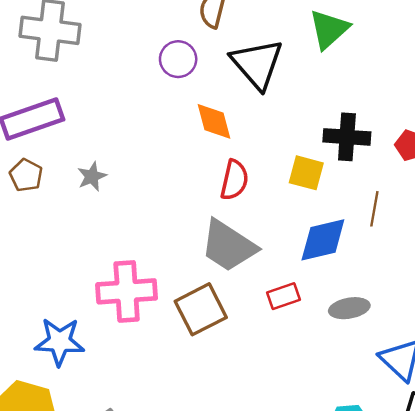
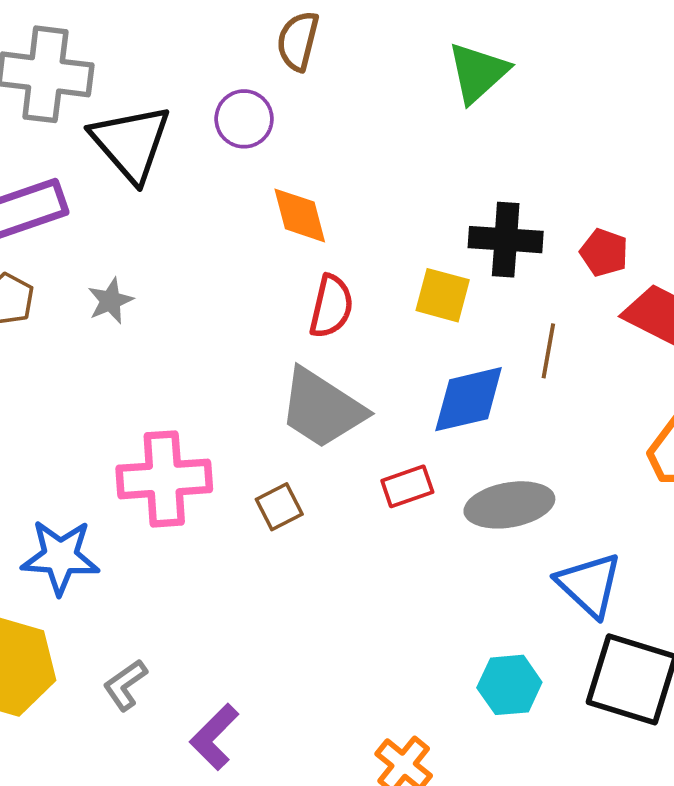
black triangle: (257, 64) -> (131, 143), moved
gray ellipse: (349, 308) -> (509, 505), size x1.4
brown square: (201, 309) -> (279, 507), size x0.6

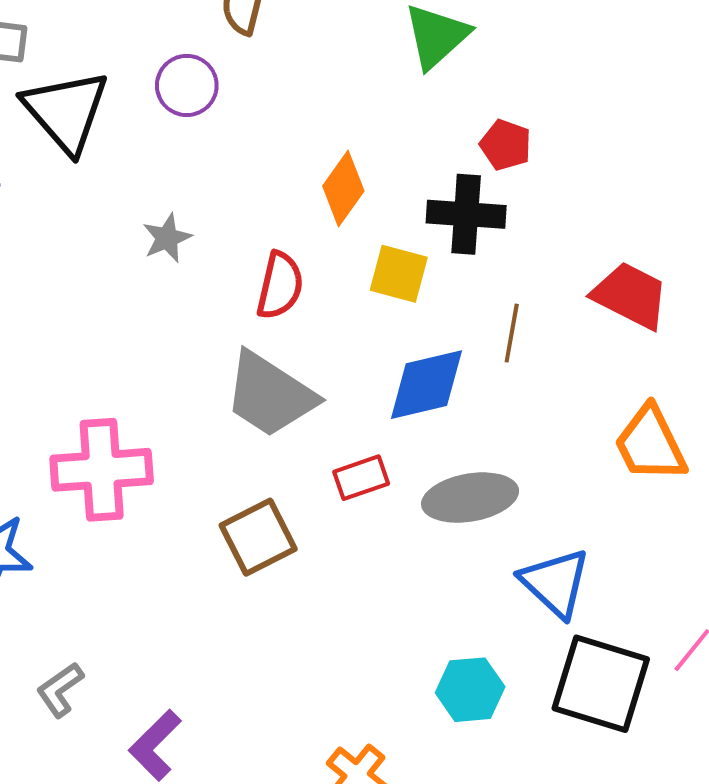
orange diamond: (300, 215) -> (343, 188), moved, turned 50
red pentagon: (604, 253) -> (506, 145), moved
gray star: (110, 301) -> (167, 238), moved
brown square: (279, 507) -> (258, 537), moved, size x1.5

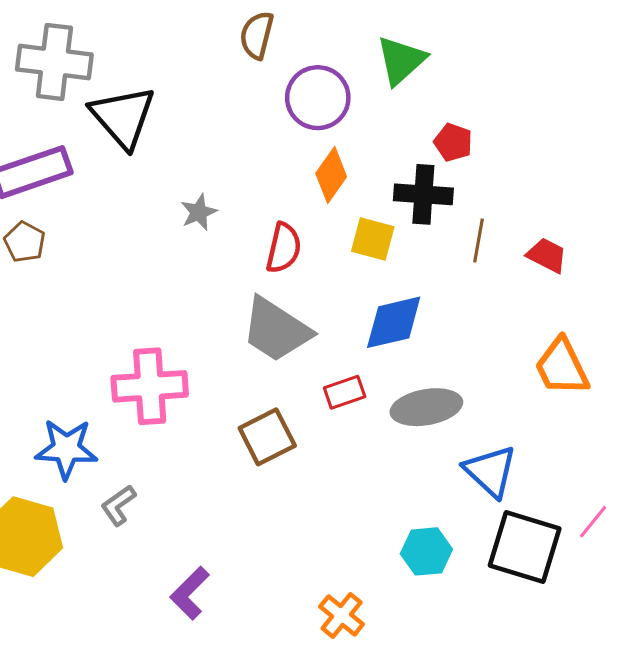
purple circle: (187, 85) -> (318, 98), moved, size x1.4
red trapezoid: (631, 295) -> (547, 255), size x0.7
brown line: (512, 333) -> (478, 240), moved
gray L-shape: (60, 690) -> (118, 505), moved

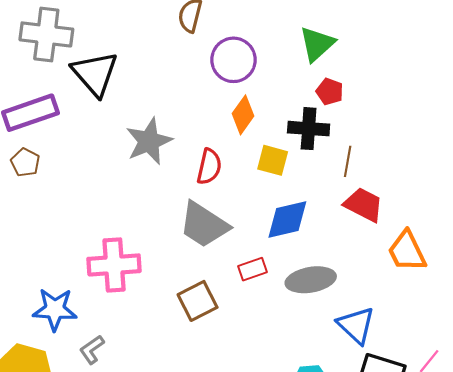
green triangle: (401, 60) -> (317, 44), moved
gray star: (199, 212) -> (149, 141), size x1.8
red trapezoid: (547, 255) -> (364, 205), moved, size x1.4

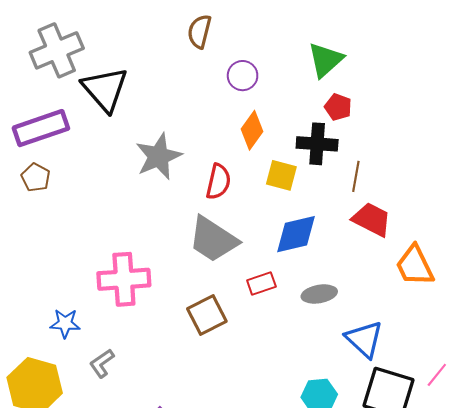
gray cross: (46, 34) -> (57, 50), turned -30
purple circle: (233, 60) -> (243, 76), size x0.7
gray ellipse: (311, 280) -> (319, 294), size x0.7
blue star: (55, 309) -> (65, 323), size x0.7

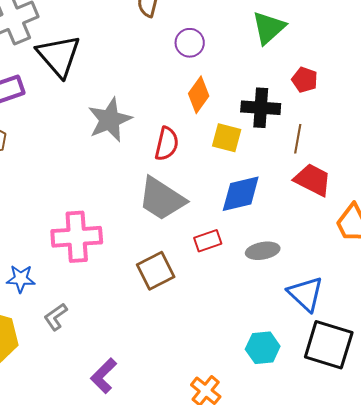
red pentagon: (338, 107) -> (305, 80), moved

